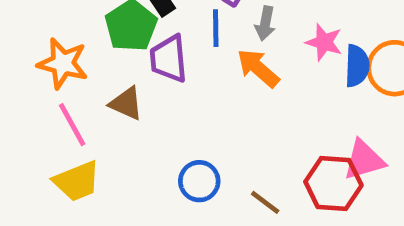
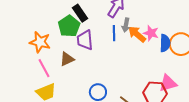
blue line: (216, 28) -> (114, 33), moved
orange arrow: (258, 68) -> (137, 34), moved
brown triangle: (126, 103) -> (67, 59), turned -49

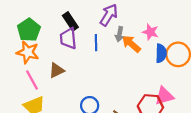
green pentagon: (69, 26) -> (29, 30), moved
blue line: (114, 33) -> (96, 43), moved
pink star: (151, 33) -> (150, 32), moved
purple trapezoid: (85, 40) -> (68, 38), moved

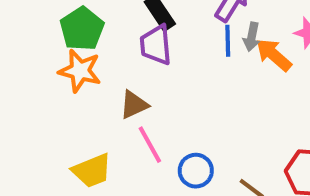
blue line: (96, 43) -> (228, 41), moved
pink line: (32, 80) -> (150, 145), moved

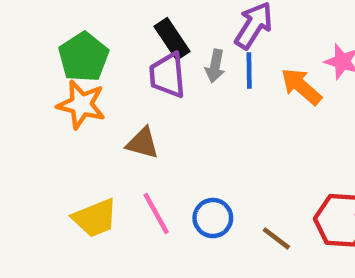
gray arrow: (252, 37) -> (215, 66), moved
brown triangle: (134, 105) -> (143, 143), turned 40
pink line: (150, 145) -> (156, 213), moved

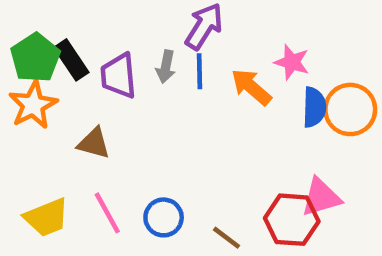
black rectangle: (172, 39) -> (71, 60), moved
orange star: (81, 105) -> (33, 105), turned 30

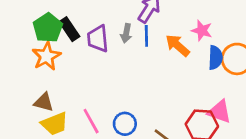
brown triangle: (94, 143) -> (44, 102), moved
pink triangle: (321, 197) -> (219, 112), turned 35

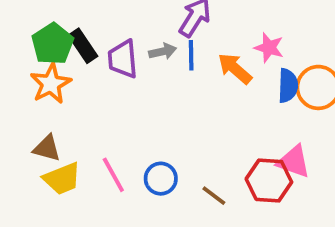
gray arrow: (126, 33) -> (163, 51), turned -114

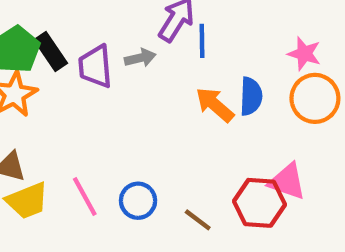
pink star: (269, 48) -> (304, 54), moved
blue line: (191, 55) -> (202, 41), moved
orange arrow: (235, 68) -> (215, 105), moved
blue semicircle: (288, 86) -> (251, 96), moved

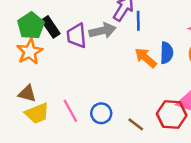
gray arrow: (140, 58) -> (102, 31), size x1.5

